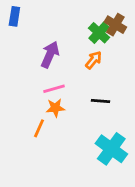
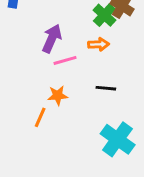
orange arrow: (94, 60) -> (99, 44), turned 48
pink line: (54, 89) -> (65, 60), moved

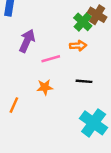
purple arrow: (52, 38) -> (27, 41), moved
orange line: (40, 117) -> (14, 105), moved

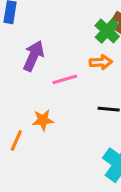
orange star: (45, 87) -> (43, 120), moved

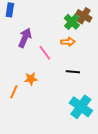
pink line: (65, 79) -> (45, 53), turned 70

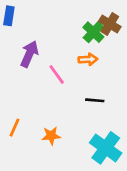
orange star: (31, 79) -> (51, 136), moved

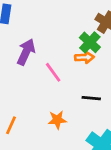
green cross: (93, 32) -> (90, 42), moved
orange star: (51, 136) -> (57, 120), moved

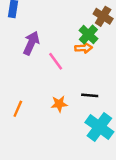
black line: (91, 98) -> (90, 95), moved

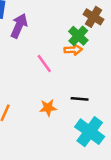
purple arrow: (31, 43) -> (19, 26), moved

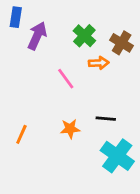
brown cross: (93, 17) -> (122, 43), moved
green cross: (78, 36) -> (84, 36), moved

